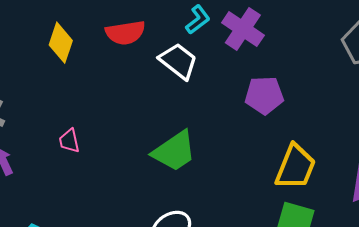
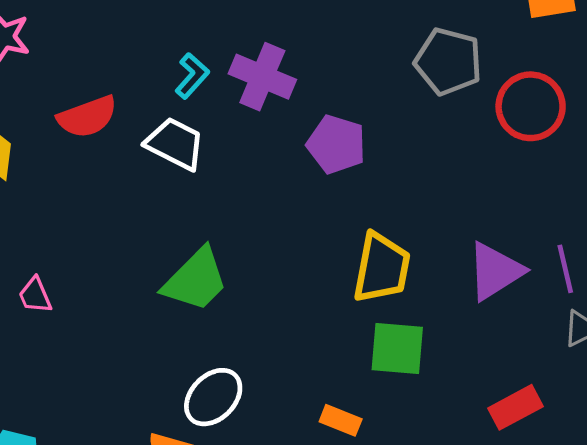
purple pentagon: (264, 95) -> (336, 144), moved, turned 30

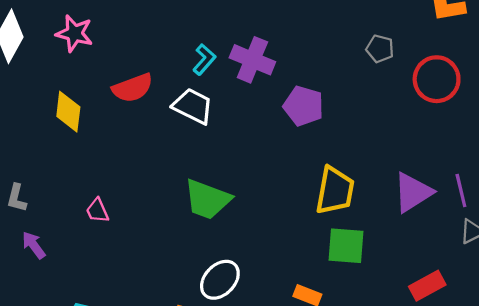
gray pentagon: (448, 61) -> (380, 49), size x0.6
green trapezoid: (195, 280) -> (207, 199), turned 66

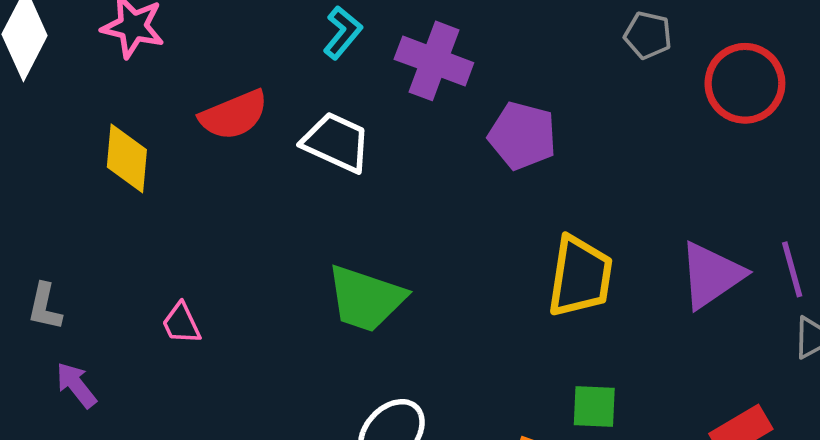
cyan L-shape: (204, 59) -> (342, 33), moved
green square: (346, 246) -> (594, 406), moved, size x0.7

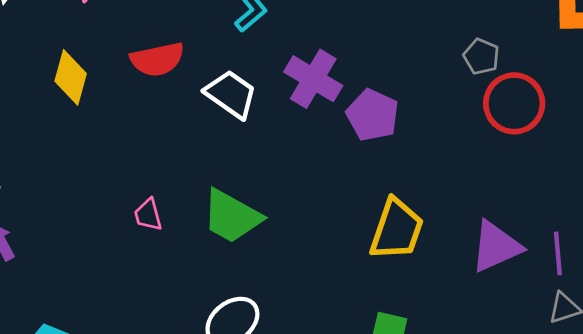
purple cross: (434, 61) -> (313, 79), moved
red circle: (745, 83) -> (514, 103), moved
pink trapezoid: (181, 323) -> (148, 215), moved

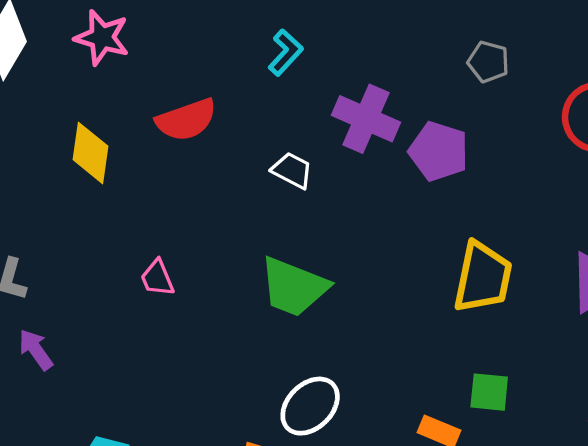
gray pentagon: (481, 56) -> (488, 62), moved
white trapezoid: (231, 94) -> (292, 170), moved, size x0.7
pink trapezoid: (148, 215) -> (157, 278), moved

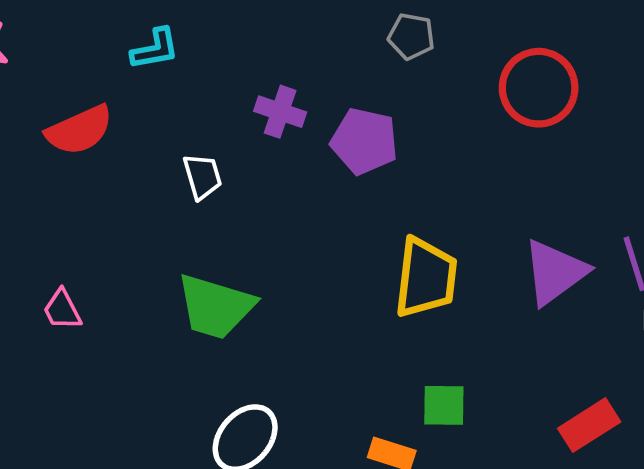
cyan L-shape: (286, 52) -> (155, 49), moved, turned 42
purple cross: (366, 119) -> (280, 112), size x0.7
white trapezoid: (292, 170) -> (202, 176), turned 51

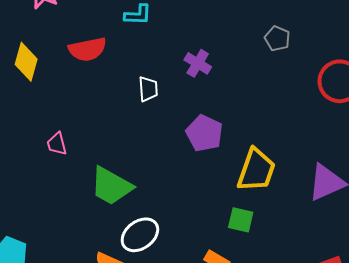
purple pentagon: (364, 141) -> (204, 133), moved
green trapezoid: (215, 307) -> (111, 186), moved
green square: (444, 405) -> (241, 220), moved

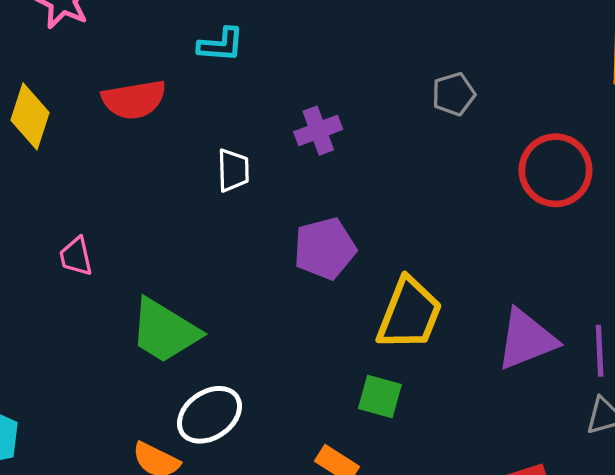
gray pentagon: (277, 38) -> (454, 94), turned 30
purple cross: (198, 63) -> (318, 131), turned 36
purple pentagon: (204, 133) -> (325, 248), turned 30

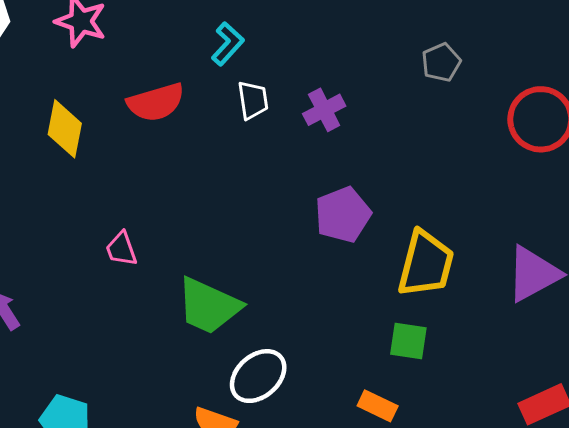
cyan L-shape: (221, 45) -> (228, 44), turned -45
white trapezoid: (233, 170) -> (253, 100), moved

